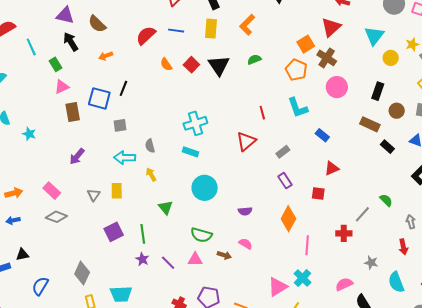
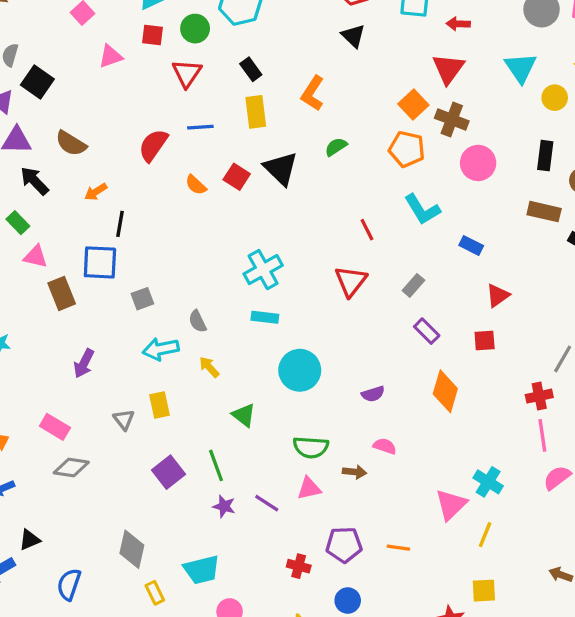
pink triangle: (62, 87) -> (36, 257), turned 49
black line: (123, 88) -> (120, 224), moved
pink line: (307, 245) -> (542, 435), moved

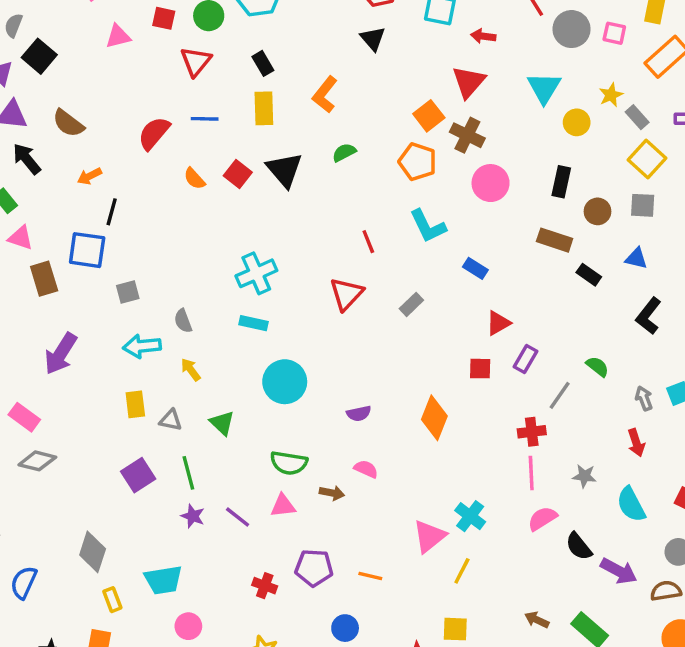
purple rectangle: (427, 331) -> (525, 359), moved, turned 70
purple arrow: (84, 363) -> (61, 354), size x1.4
gray triangle: (124, 420) -> (171, 420), moved, turned -45
blue circle: (348, 601) -> (345, 628), moved

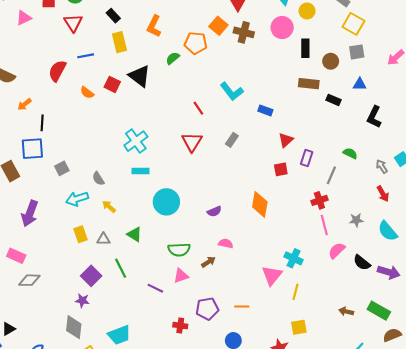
orange pentagon: (418, 162) -> (196, 43), moved
pink circle: (491, 183) -> (282, 28), moved
brown arrow: (332, 493) -> (208, 262), turned -32
purple star: (193, 516) -> (82, 301), moved

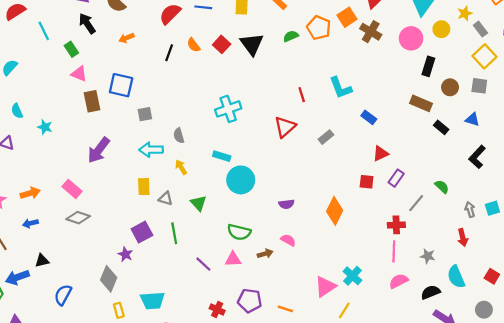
black line: (42, 123) -> (169, 53), moved
cyan rectangle: (140, 171) -> (222, 156), moved
black semicircle: (362, 263) -> (431, 292), moved, turned 102

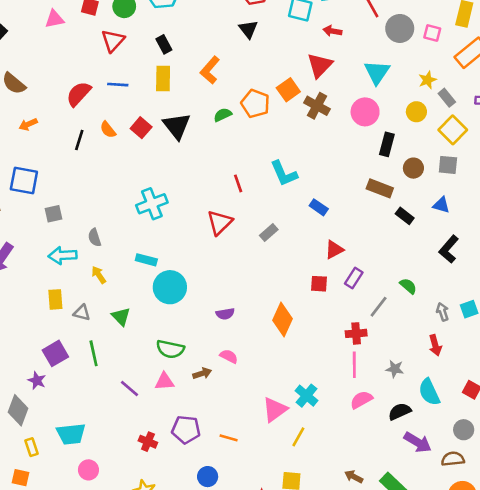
yellow circle: (441, 29) -> (416, 112), moved

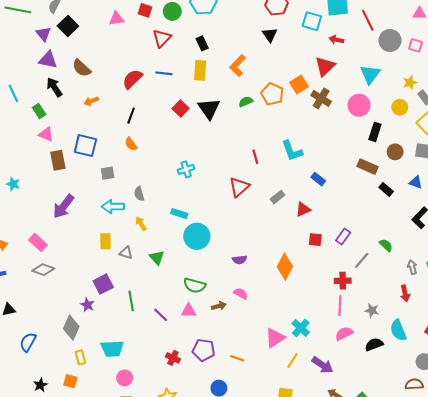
orange semicircle: (108, 130) -> (131, 144), moved
cyan cross: (152, 204) -> (186, 169), size x0.7
red triangle: (334, 250) -> (303, 209), moved
green line: (94, 353) -> (131, 301), moved
purple arrow: (418, 442) -> (322, 365), moved

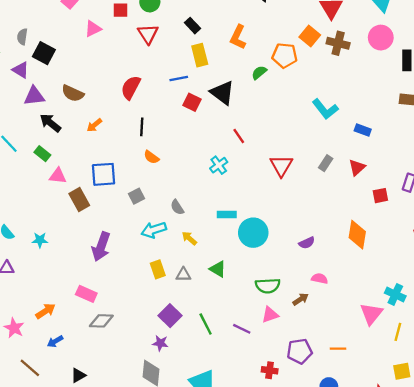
blue line: (164, 73) -> (179, 78), moved
red line: (255, 157) -> (239, 136), moved

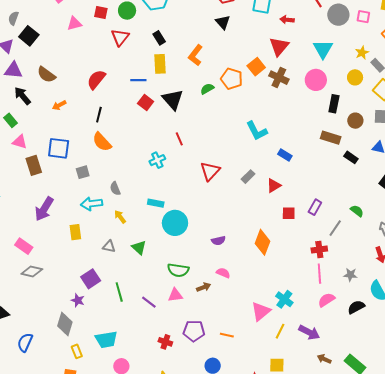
orange semicircle: (151, 157) -> (102, 142), size x1.5
yellow rectangle: (158, 269) -> (75, 232), moved

